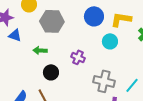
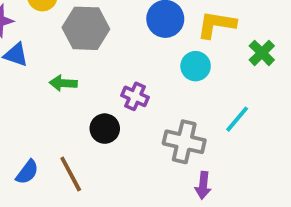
black circle: (51, 72) -> (105, 129), moved
cyan line: (132, 85) -> (237, 119), moved

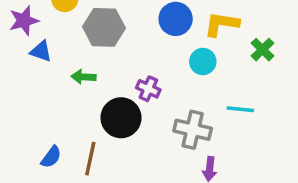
cyan line: (237, 119) -> (240, 109), turned 56
black circle: (105, 129) -> (121, 118), size x1.5
brown line: (71, 174) -> (90, 159), turned 40

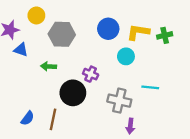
green cross: (262, 50) -> (165, 35), moved, turned 32

